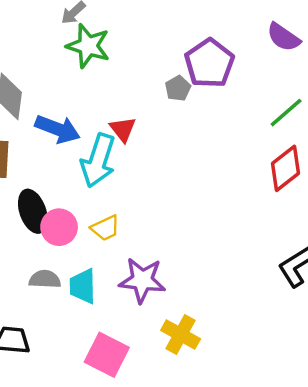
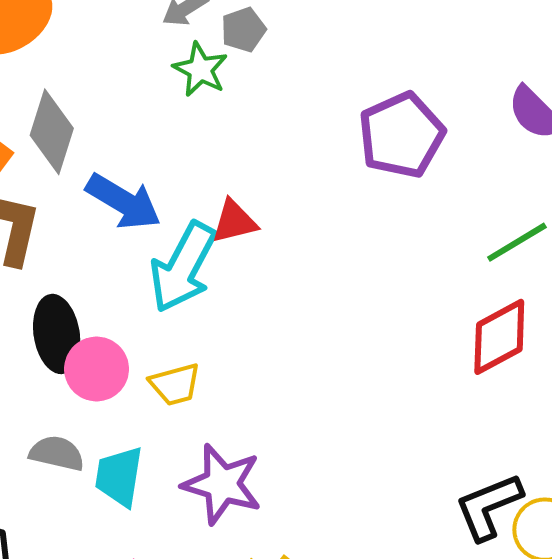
green star: (88, 46) -> (200, 69), size x0.7
gray pentagon: (178, 88) -> (243, 30), moved
red triangle: (123, 129) -> (234, 222), turned 44

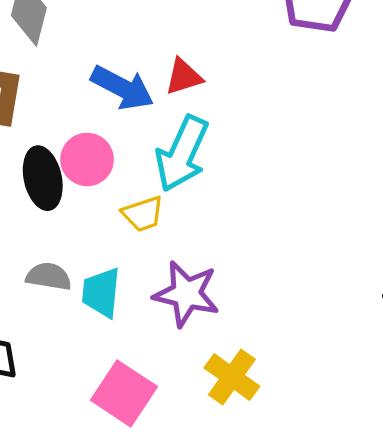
blue arrow: (123, 202) -> (122, 88), moved
cyan arrow: (183, 267) -> (182, 154), moved
pink circle: (97, 369) -> (87, 159), moved

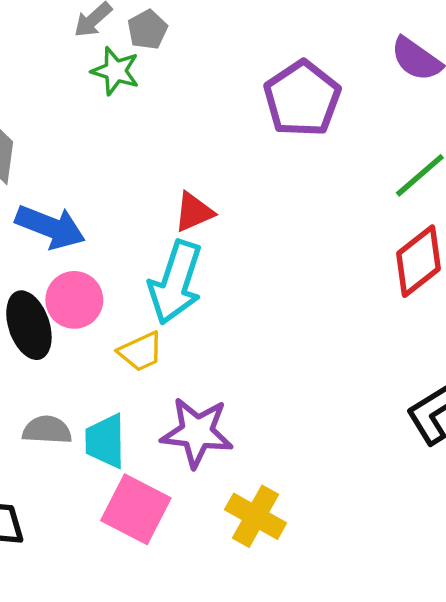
red triangle: (184, 77) -> (194, 212), moved
blue arrow: (122, 88) -> (50, 227), moved
pink square: (124, 393) -> (136, 509), moved

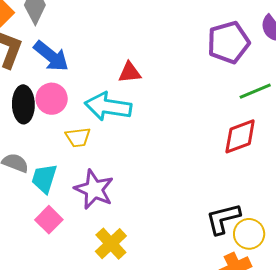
purple pentagon: (302, 99) -> (228, 42), moved
cyan arrow: (176, 282) -> (108, 107), turned 63
pink square: (136, 509) -> (49, 220), size x0.7

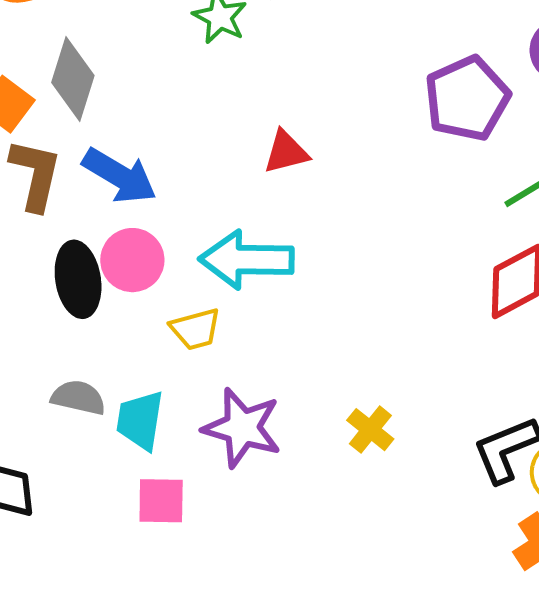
red triangle: (130, 72) -> (286, 152), moved
pink square: (49, 220) -> (161, 501), turned -36
yellow cross: (111, 244) -> (370, 430), moved, size x0.7

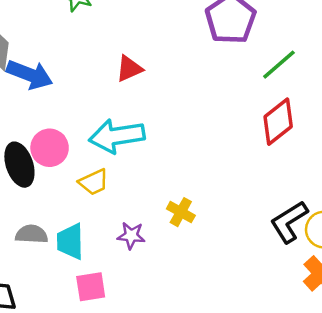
blue arrow: (120, 176) -> (30, 75), moved
purple star: (242, 428) -> (131, 236), size x0.6
yellow cross: (370, 430) -> (181, 212), moved

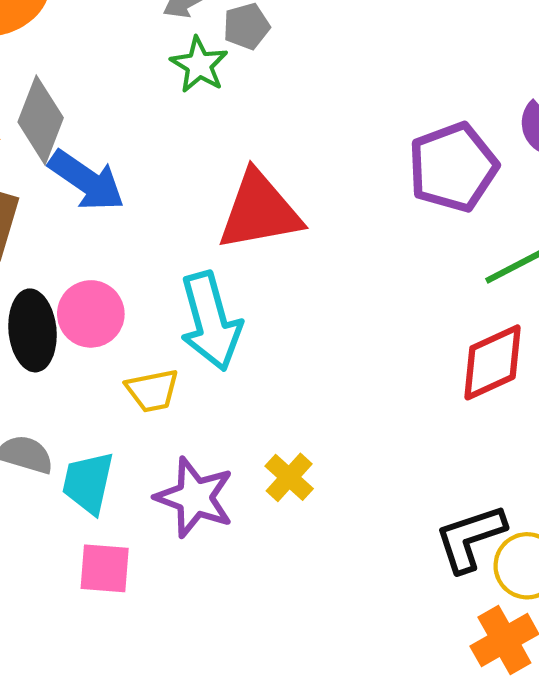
red triangle: (129, 69) -> (259, 211), size x1.8
cyan arrow: (117, 136) -> (211, 321), turned -110
purple star: (131, 236) -> (195, 497), size x1.6

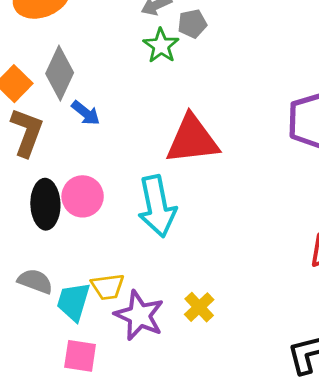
blue arrow: (87, 181) -> (86, 113), size x0.6
yellow trapezoid: (152, 391) -> (108, 287), moved

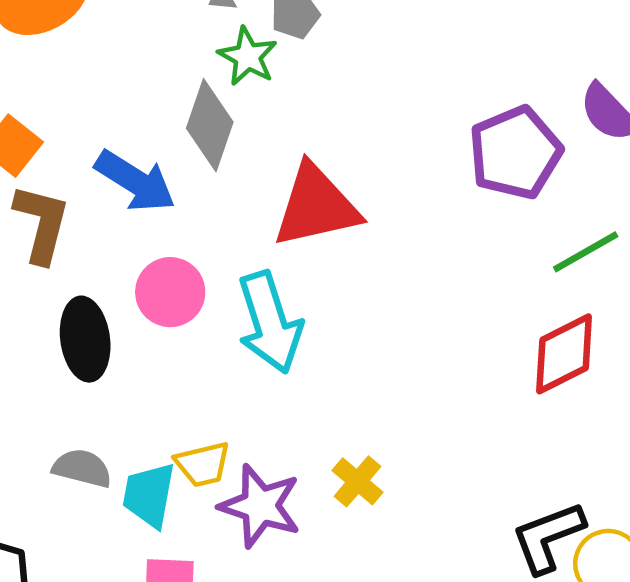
gray diamond: (60, 73) -> (210, 125), moved
blue arrow: (86, 113) -> (135, 181), size x1.6
pink circle: (83, 196) -> (170, 292), moved

